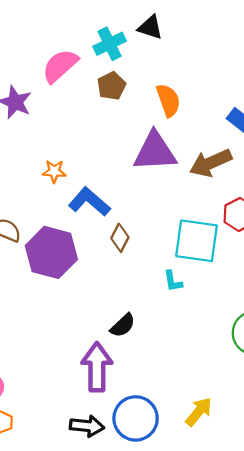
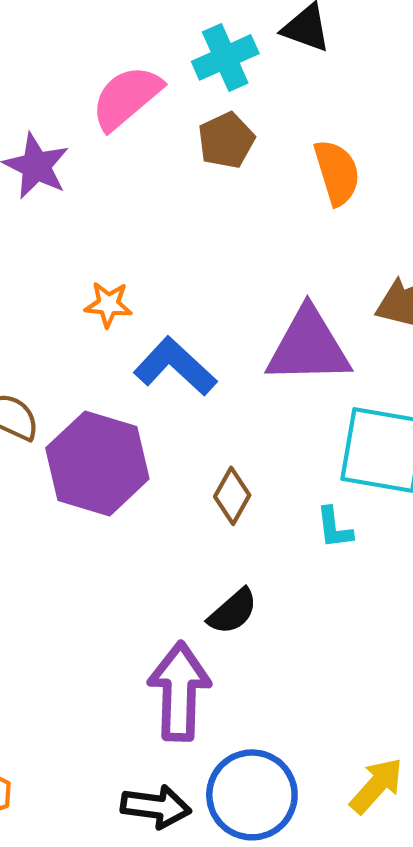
purple triangle: (155, 152) -> (308, 346), moved
brown diamond: (120, 238) -> (232, 496), moved

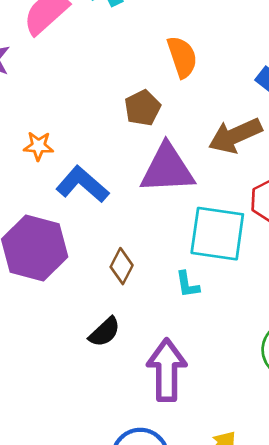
brown pentagon: (226, 140) -> (143, 108), moved
black semicircle: (233, 611) -> (105, 332), moved
purple arrow: (179, 691) -> (167, 370), moved

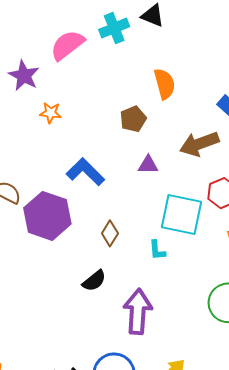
orange star: (38, 146) -> (51, 113), moved
purple triangle: (167, 169) -> (148, 165), size x0.5

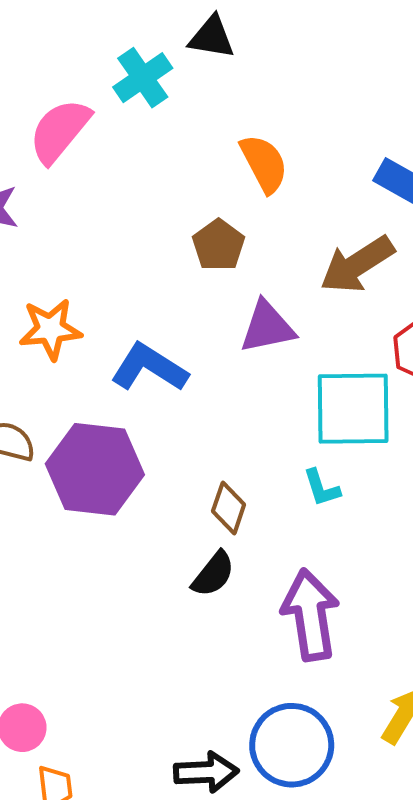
orange star: (51, 113) -> (50, 329), moved, size x1.4
purple triangle: (148, 165) -> (267, 327), size x1.4
brown diamond: (110, 233) -> (229, 508), moved

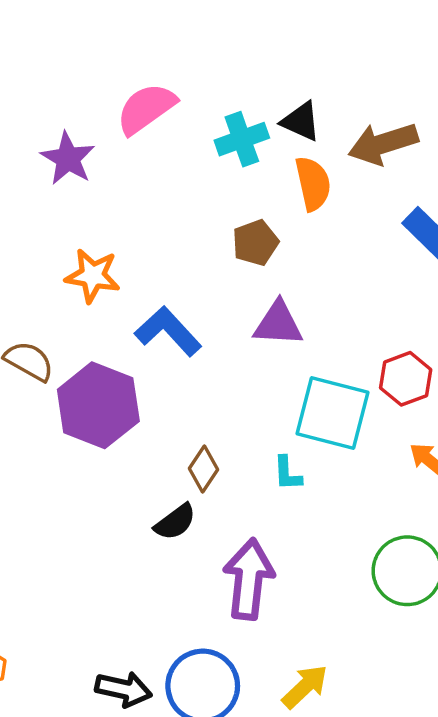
black triangle: (212, 37) -> (301, 121), moved
cyan cross: (143, 78) -> (242, 139), moved
brown arrow: (357, 265) -> (383, 144), moved

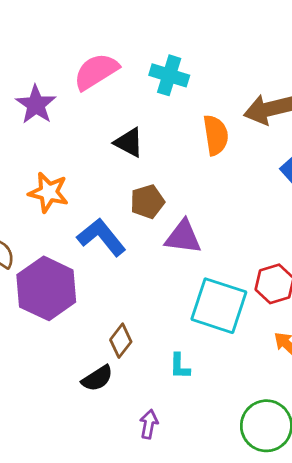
black triangle: (301, 121) -> (129, 142), moved
cyan cross: (242, 139) -> (169, 75), moved, turned 33
brown pentagon: (255, 243) -> (147, 202), moved
cyan L-shape: (287, 473) -> (180, 366), moved
purple arrow: (249, 579) -> (149, 424), size x0.5

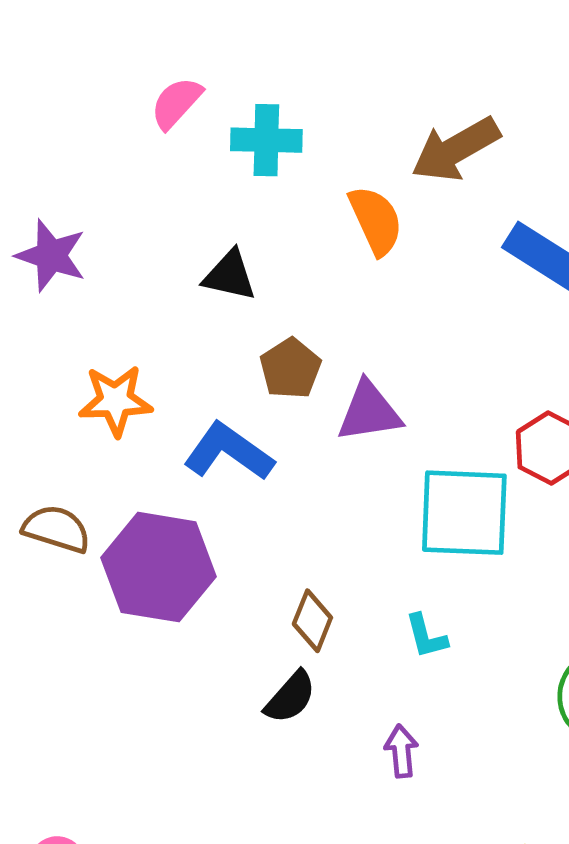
pink semicircle: (96, 72) -> (176, 103), moved, size x0.7

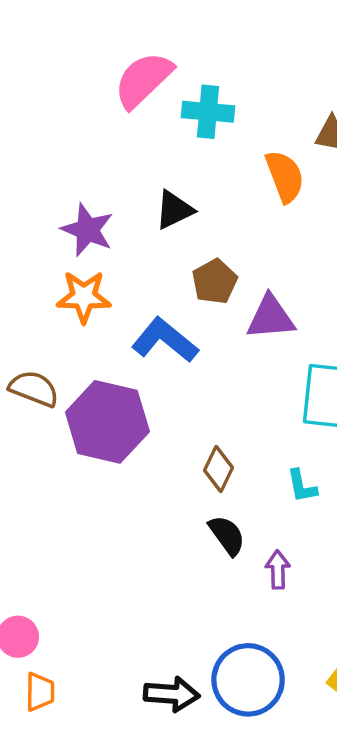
pink semicircle: (176, 103) -> (143, 80), size x1.5
purple star: (51, 256) -> (87, 230), moved
black triangle: (230, 275) -> (174, 210), turned -42
black semicircle: (290, 697) -> (227, 535), moved, turned -81

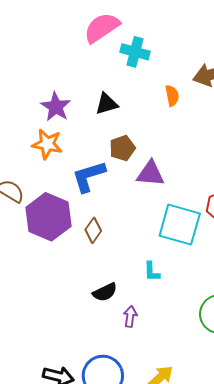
orange semicircle: (285, 176) -> (172, 96), size x0.7
blue L-shape: (165, 340) -> (89, 176), turned -66
brown diamond: (218, 469) -> (93, 230), moved
black semicircle: (227, 535) -> (105, 292), turned 90

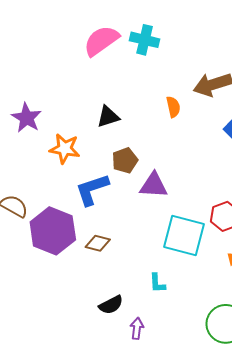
cyan cross: (135, 52) -> (145, 40), moved
purple star: (56, 107) -> (27, 118), moved
orange star: (47, 144) -> (65, 149), moved
brown diamond: (93, 230) -> (98, 243), turned 70

